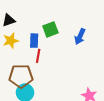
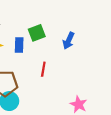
red line: (38, 56) -> (43, 69), moved

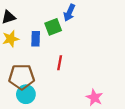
blue arrow: (69, 41) -> (69, 13), moved

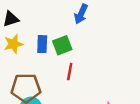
green square: (53, 27) -> (62, 45), moved

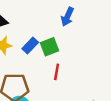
blue rectangle: (42, 44) -> (30, 45), turned 42

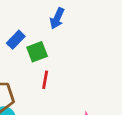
blue rectangle: (30, 45) -> (16, 40), moved

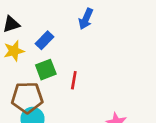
green square: (37, 52) -> (46, 70), moved

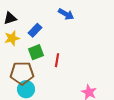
blue arrow: (86, 19) -> (66, 14), turned -84

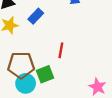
green square: (36, 52) -> (45, 74), moved

